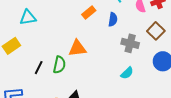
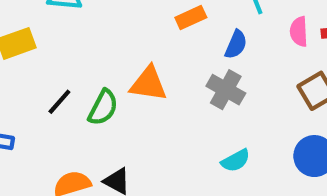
gray cross: (130, 43) -> (226, 90), moved

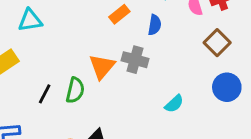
orange triangle: (148, 84) -> (102, 66), turned -44
gray cross: (226, 90) -> (135, 60), moved

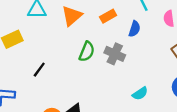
orange triangle: (102, 66) -> (72, 16), moved
green semicircle: (75, 90) -> (87, 52), moved

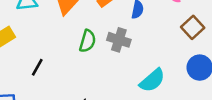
cyan semicircle: (140, 94) -> (152, 80), size x1.5

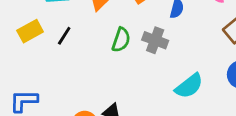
black line: (37, 67) -> (64, 36), moved

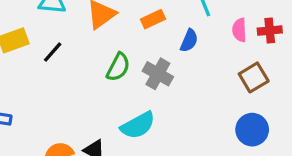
cyan semicircle: (189, 86) -> (138, 125), moved

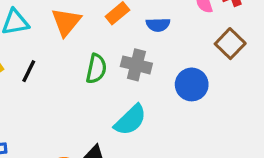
blue semicircle: (189, 41) -> (158, 25), turned 80
blue circle: (252, 130) -> (192, 84), moved

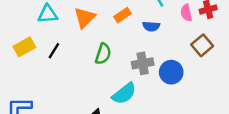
gray cross: (136, 65) -> (143, 63), moved, turned -30

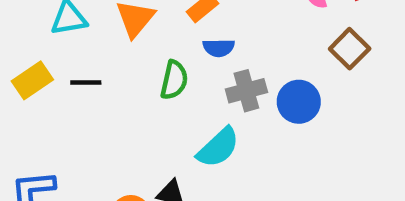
blue semicircle: (151, 26) -> (219, 48), moved
black line: (54, 51) -> (86, 82), turned 63

